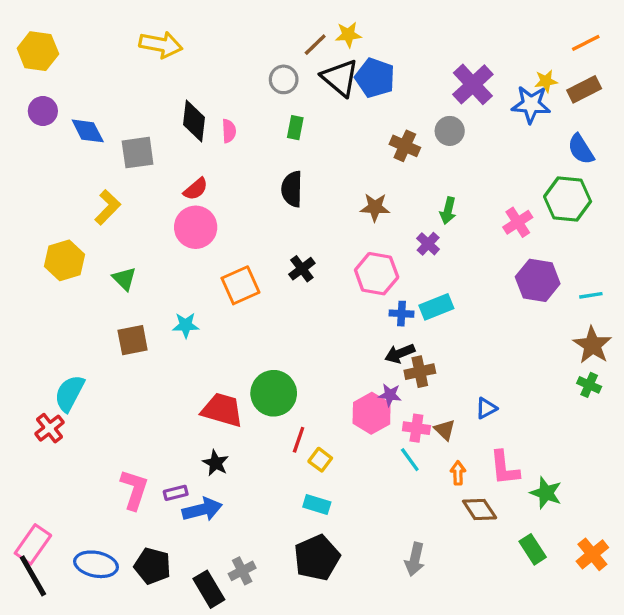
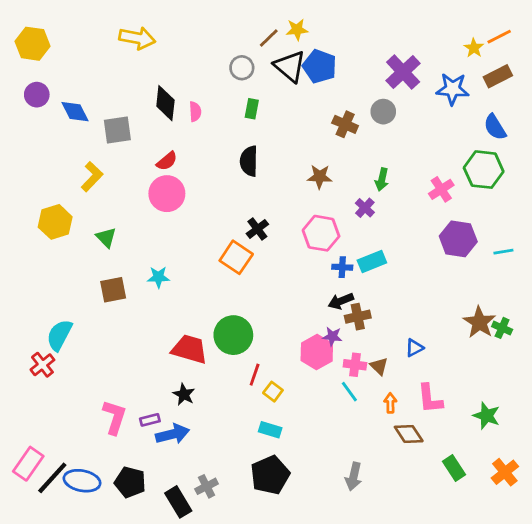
yellow star: (546, 81) -> (474, 48), moved, turned -30
orange square: (240, 285) -> (236, 257), moved, turned -32
brown star: (592, 345) -> (479, 322), moved
green star: (546, 493) -> (486, 416), moved
black line: (33, 576) -> (52, 478), moved, turned 72

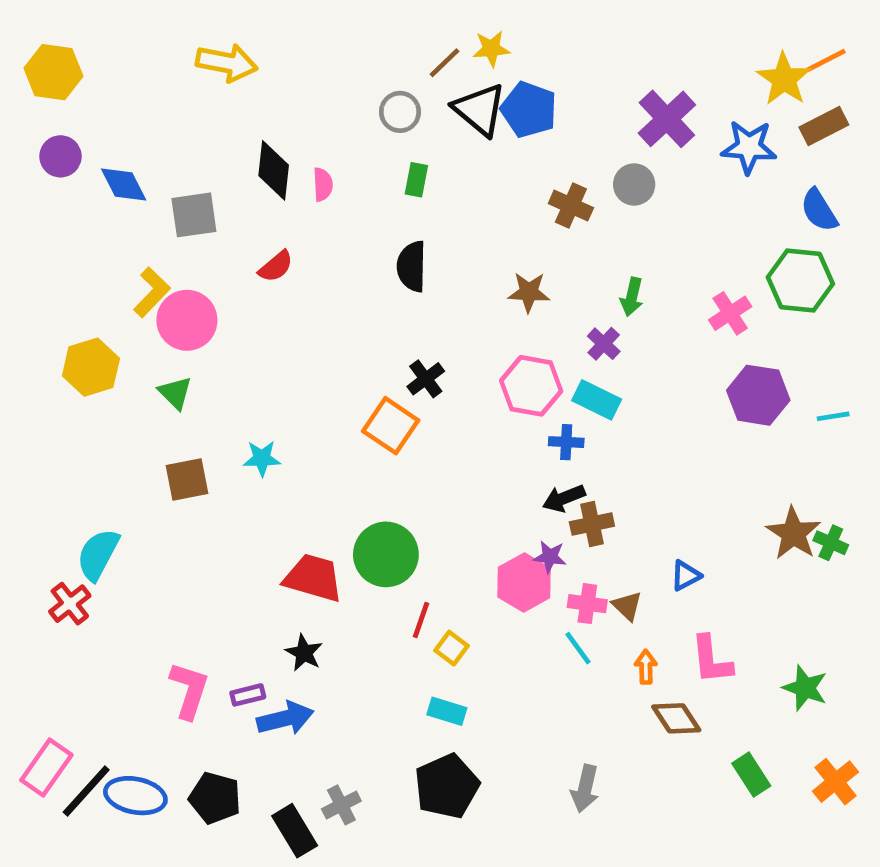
yellow star: (474, 48) -> (784, 79), size x1.6
pink circle: (167, 194) -> (187, 320), moved
cyan rectangle: (372, 262) -> (597, 400), moved, turned 48

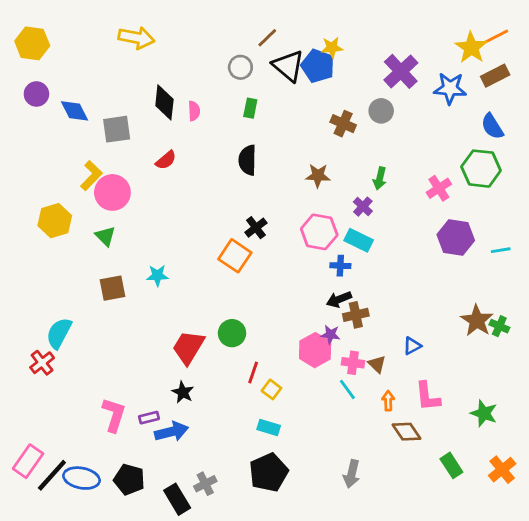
yellow star: (491, 49) -> (332, 48), moved
green circle: (386, 554) -> (232, 333), size x0.7
red trapezoid: (313, 578) -> (188, 347), turned -75

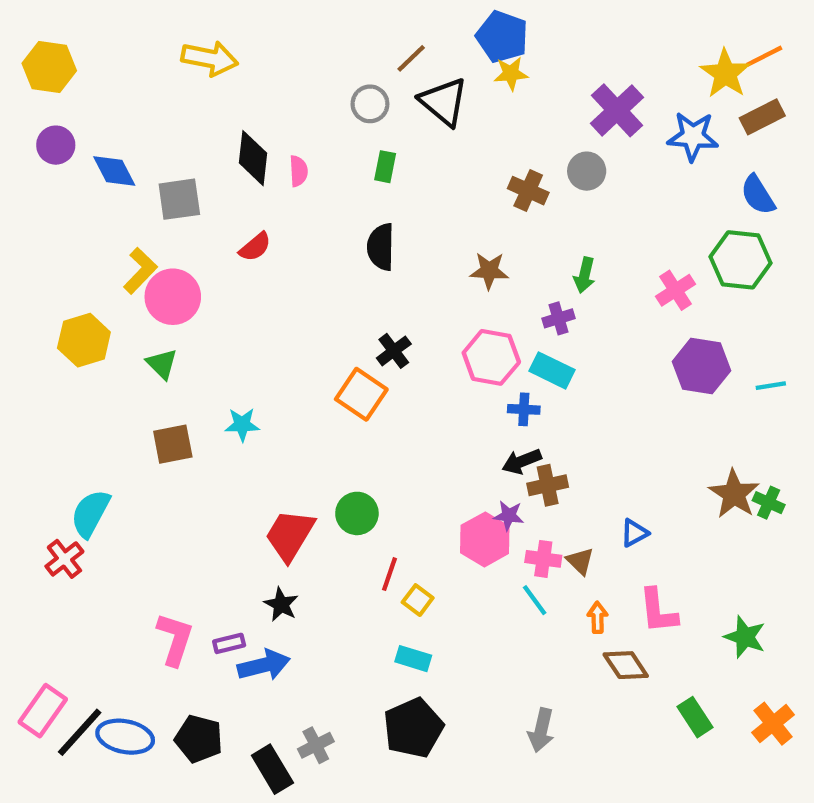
blue pentagon: (318, 66) -> (502, 37), moved
purple cross: (363, 207) -> (558, 318), turned 30

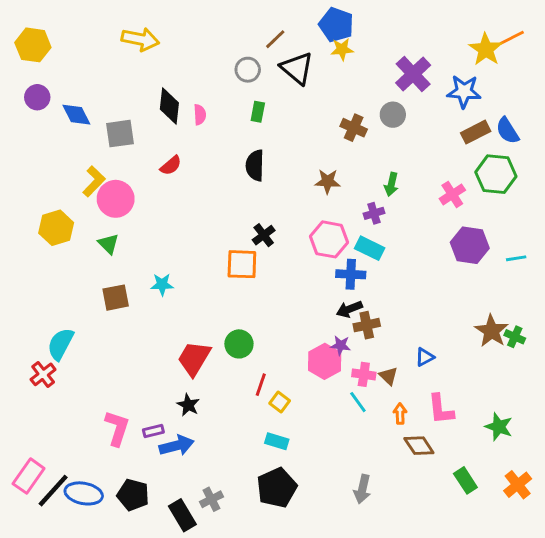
brown rectangle: (762, 117) -> (476, 132), moved
orange square: (361, 394) -> (242, 264), turned -32
blue cross: (524, 409) -> (351, 274), size x1.4

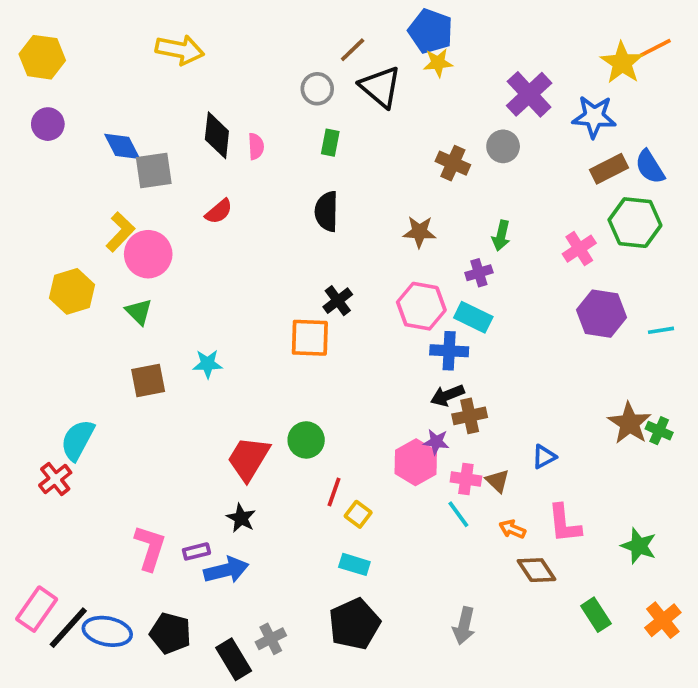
blue diamond: (76, 115) -> (122, 146), moved
orange arrow: (400, 414) -> (512, 529), turned -66

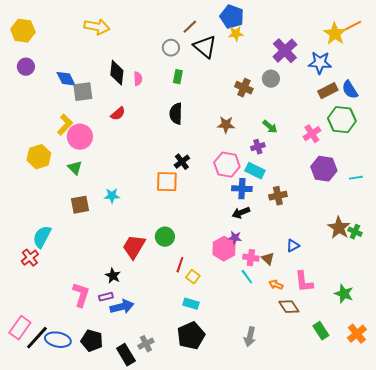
green arrow: (501, 236) -> (270, 127), turned -63
brown cross: (470, 416) -> (278, 196), moved
black star: (241, 518) -> (113, 276), moved

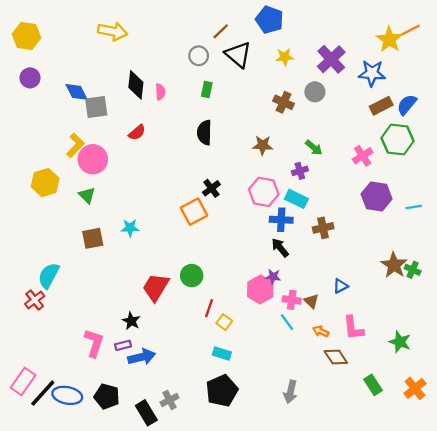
yellow star: (236, 34) -> (285, 57), moved
blue semicircle: (350, 90) -> (407, 105), turned 72
orange square: (167, 182) -> (194, 212), turned -30
black arrow: (241, 213) -> (280, 248), turned 72

